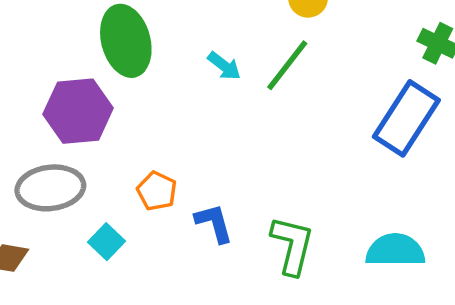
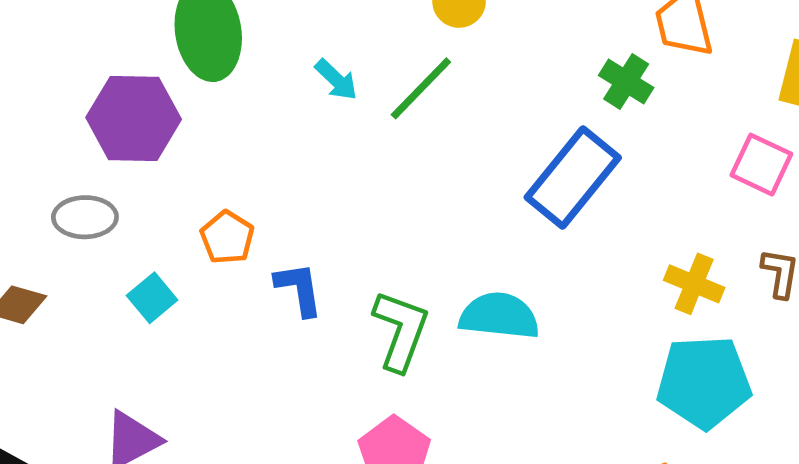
gray ellipse: (50, 188) -> (85, 217), size x0.7
cyan semicircle: (395, 250) -> (499, 316), moved

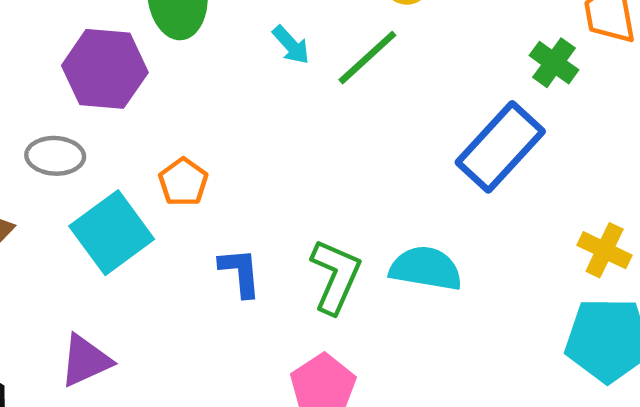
blue L-shape: (299, 289) -> (240, 272), moved
cyan square: (152, 298) -> (112, 233), size x1.8

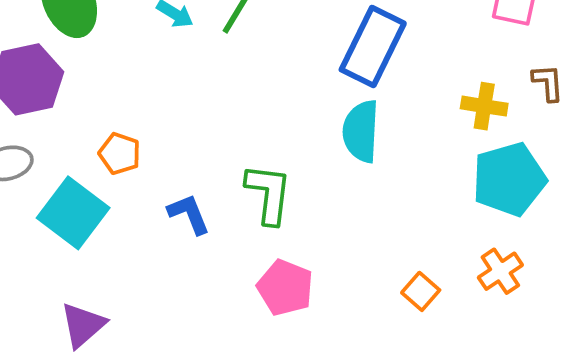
cyan semicircle: (426, 268) -> (361, 131), moved, turned -80

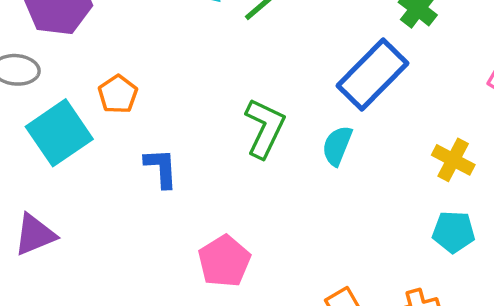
cyan semicircle: (361, 131) -> (337, 146), size x0.7
cyan pentagon: (509, 179) -> (454, 232), size x0.6
green L-shape: (269, 194) -> (265, 128), moved

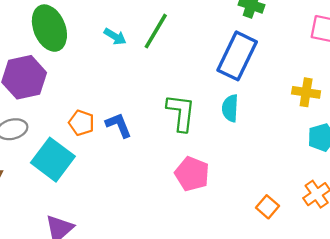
blue L-shape: (161, 168) -> (119, 125), moved
pink pentagon: (224, 261) -> (192, 174), moved

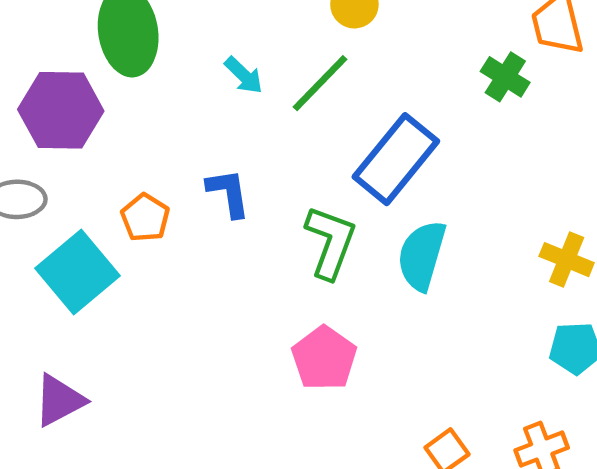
blue rectangle: (237, 56) -> (396, 159), moved
cyan semicircle: (230, 108) -> (422, 255), size x1.4
blue L-shape: (119, 125) -> (228, 193), moved

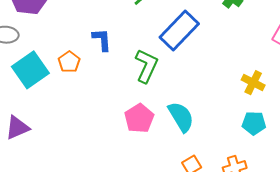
orange pentagon: (145, 218) -> (69, 62), moved
cyan semicircle: (422, 255) -> (181, 117), moved, turned 128

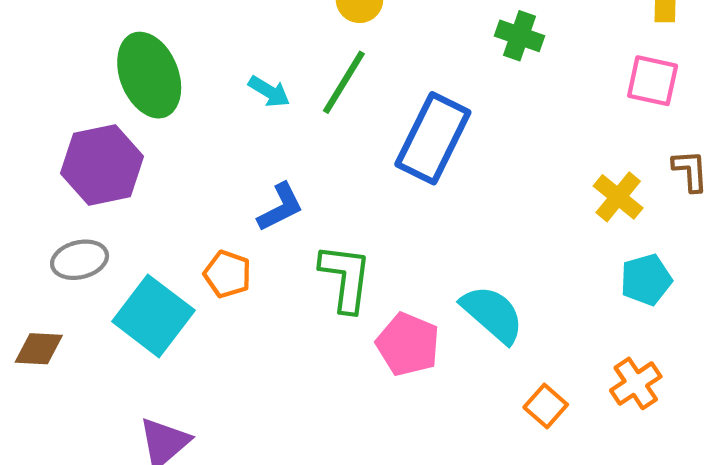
blue L-shape: (102, 40) -> (280, 207), turned 85
green L-shape: (146, 66) -> (346, 278), moved
yellow cross: (253, 83) -> (618, 197), turned 30

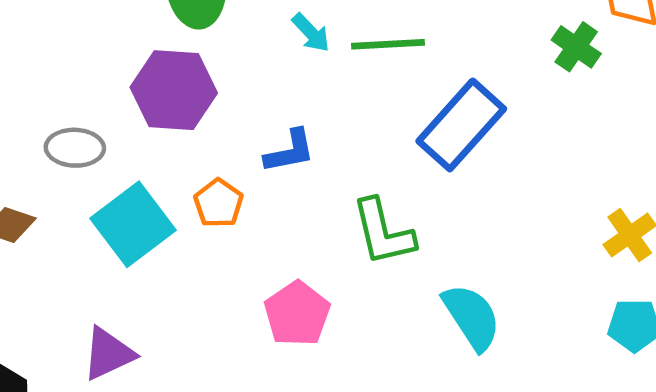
green line: (344, 82) -> (388, 44), turned 40
purple hexagon: (102, 165) -> (174, 90), moved
green L-shape: (346, 278) -> (383, 232), moved, turned 144
pink pentagon: (408, 344) -> (297, 314), moved

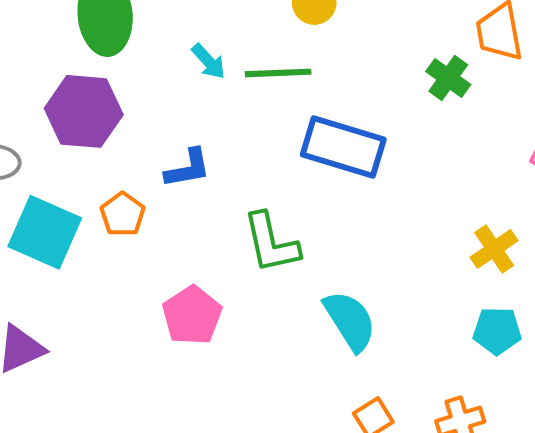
blue rectangle: (461, 125) -> (343, 147), turned 64
cyan square: (133, 224) -> (45, 232), turned -30

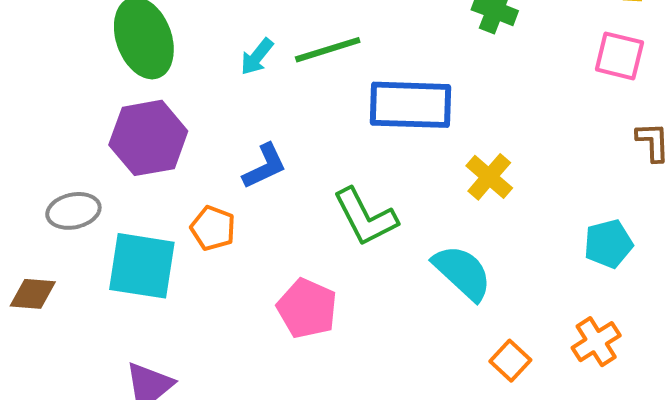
cyan arrow: (209, 61) -> (257, 57), turned 96
yellow cross: (494, 249) -> (489, 177), moved

